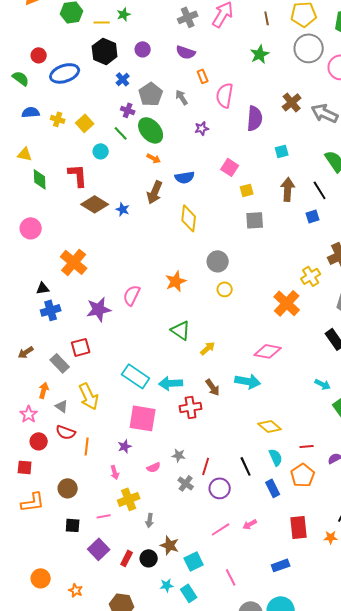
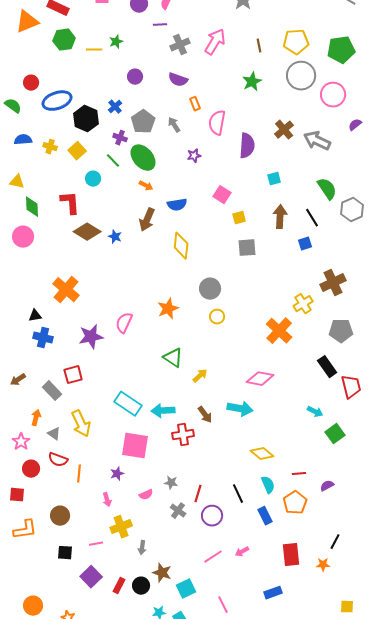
black hexagon: (105, 51) -> (86, 119), moved
pink circle: (31, 228) -> (23, 237), moved
blue cross: (51, 310) -> (43, 338), turned 30

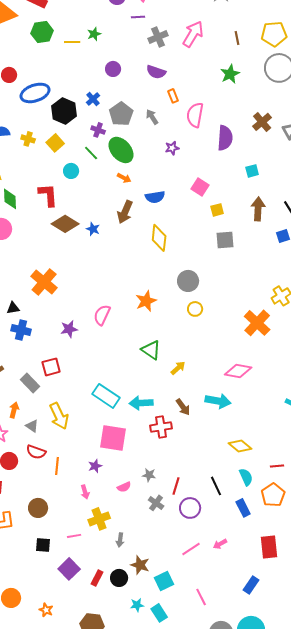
purple star: (91, 337) -> (69, 329), size x0.7
blue rectangle: (273, 593) -> (251, 585), turned -36

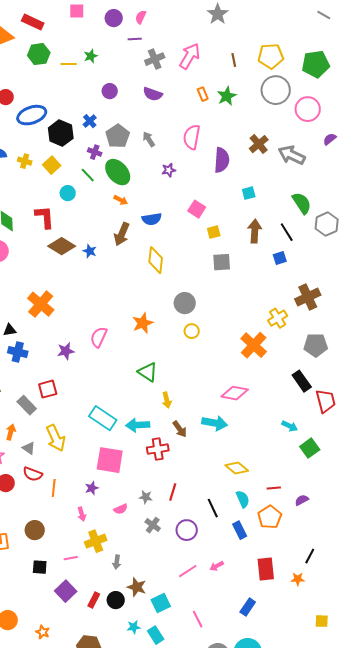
orange rectangle: (173, 96) -> (203, 94), moved
yellow arrow: (178, 368) -> (167, 400), moved, turned 119
red line: (176, 486) -> (173, 492), moved

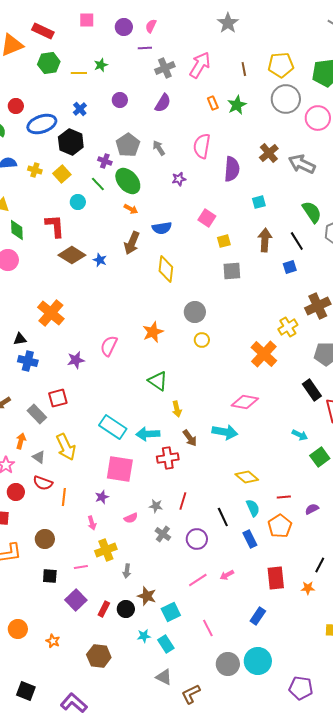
purple semicircle: (153, 94) -> (163, 103), turned -78
blue cross: (90, 121) -> (80, 109), moved

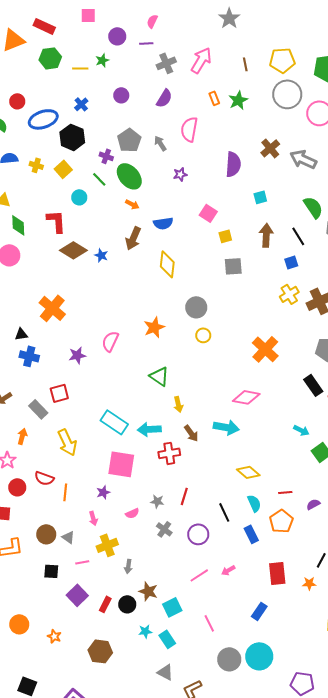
purple circle: (124, 27) -> (117, 36), moved
pink semicircle: (202, 146) -> (189, 129), moved
yellow cross: (288, 327) -> (289, 294), moved
gray triangle: (39, 457) -> (68, 537), moved

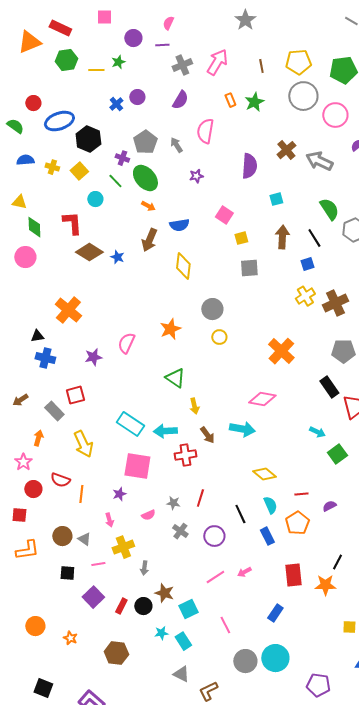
blue cross: (81, 104) -> (116, 104), moved
orange star: (309, 583) -> (325, 585), size x1.5

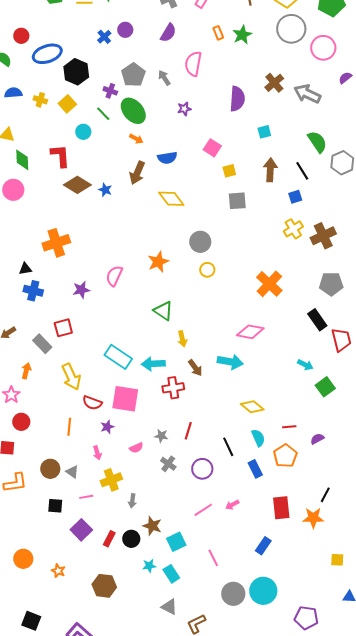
yellow diamond: (183, 266) -> (171, 199), turned -44
orange cross: (68, 310) -> (56, 243), turned 32
red semicircle: (60, 480) -> (92, 403), moved

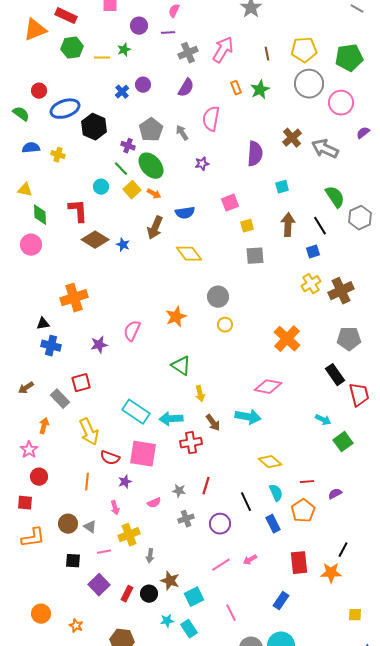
yellow square: (67, 104) -> (132, 190), moved
pink square: (212, 148) -> (230, 203), turned 36
gray cross: (168, 464) -> (186, 519), turned 35

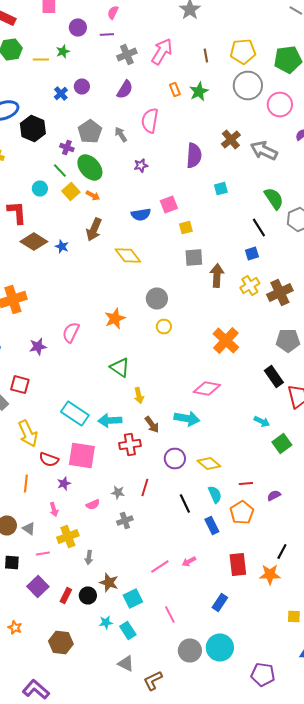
blue semicircle: (185, 213) -> (141, 214), moved
brown arrow: (288, 225) -> (217, 276), moved
red square: (81, 383) -> (20, 384), turned 30
purple circle: (220, 524) -> (175, 458), moved

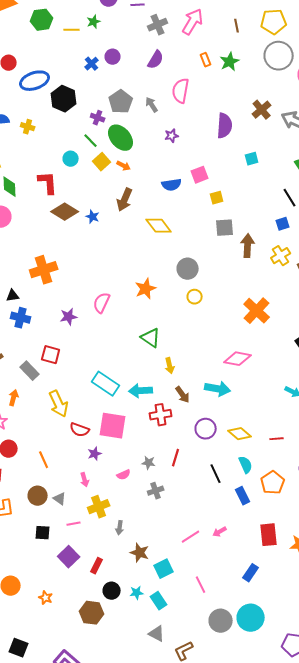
orange line: (26, 484) -> (44, 460), moved, turned -30
red line: (246, 484) -> (277, 439), moved
black circle: (88, 596) -> (112, 591), moved

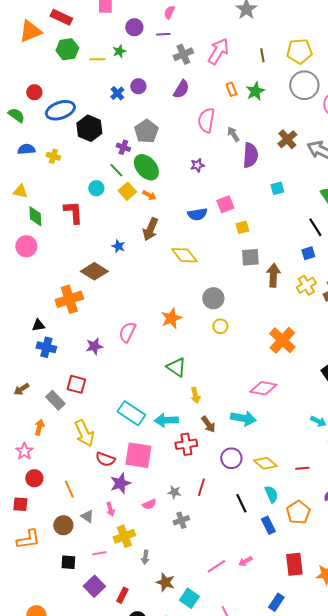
gray arrow: (152, 105) -> (233, 134), moved
brown diamond: (65, 212) -> (94, 271), moved
purple star: (95, 454) -> (120, 483), size x1.5
gray triangle: (60, 499) -> (87, 516), moved
cyan square: (164, 569) -> (189, 598), turned -30

